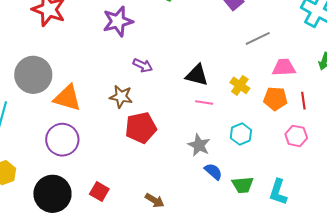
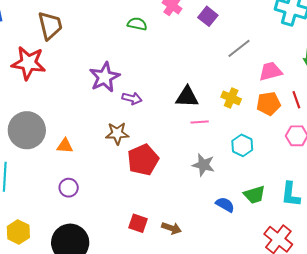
purple star: (118, 21) -> (105, 77), moved
orange triangle: (67, 98) -> (65, 146), size x0.6
purple circle: (62, 140) -> (69, 188), size x0.6
blue semicircle: (213, 172) -> (225, 205), moved
red square: (99, 191) -> (138, 223), moved

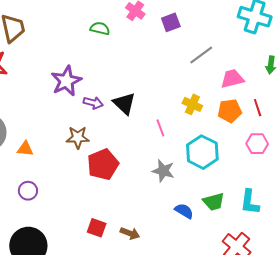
purple square: (208, 16) -> (171, 22), turned 30
black triangle: (187, 97) -> (124, 103), moved, turned 40
pink line: (200, 122) -> (160, 128), turned 72
cyan hexagon: (242, 145) -> (202, 152), size x1.5

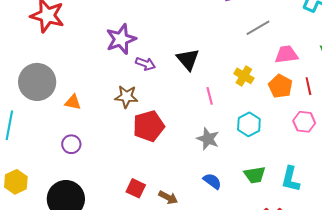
black triangle: (124, 103) -> (188, 59), moved
orange pentagon: (230, 111) -> (280, 86), turned 30
cyan hexagon: (202, 152) -> (249, 124), size x0.7
blue semicircle: (184, 211) -> (212, 181), moved

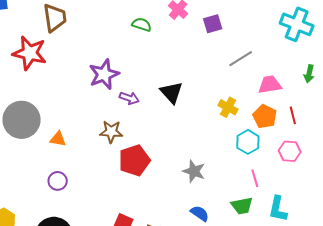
pink line: (210, 96) -> (255, 178), moved
cyan hexagon: (249, 124) -> (248, 142), moved

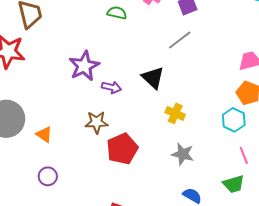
gray line: (241, 59) -> (180, 40), moved
yellow cross: (228, 107) -> (175, 113), moved
orange triangle: (58, 139) -> (44, 134), turned 30

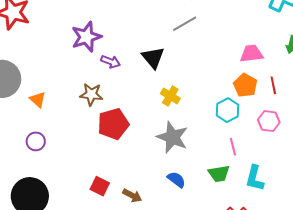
gray star: (183, 154) -> (172, 137), size x1.4

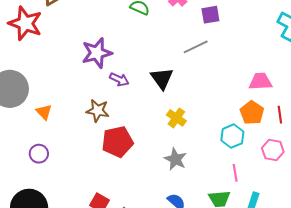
gray star: (172, 137) -> (175, 159), size x0.7

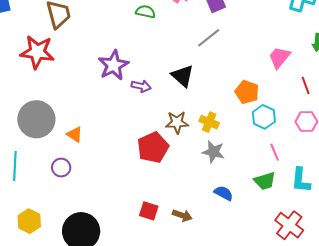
pink trapezoid: (260, 82) -> (279, 57), turned -35
brown star: (98, 111) -> (177, 122), moved
orange pentagon: (252, 113) -> (247, 92), moved
yellow cross: (176, 118) -> (209, 122), moved
purple circle: (39, 154) -> (61, 168), moved

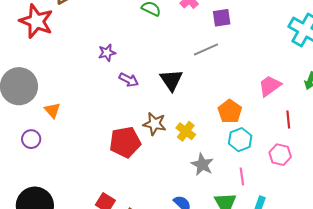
purple star: (113, 65) -> (107, 53), size x0.6
gray star: (213, 152) -> (202, 165), moved

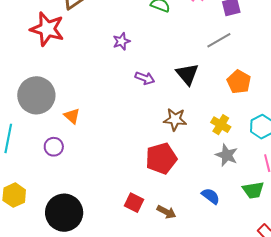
purple star: (107, 53) -> (121, 41), moved
orange pentagon: (230, 111) -> (239, 82), moved
yellow cross: (186, 131) -> (221, 125), moved
red pentagon: (125, 142) -> (161, 158), moved

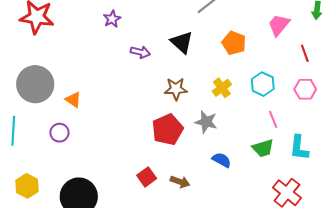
yellow cross: (221, 125) -> (222, 88), turned 30
gray star: (227, 155) -> (206, 122), moved
red square: (134, 203) -> (147, 177), turned 36

